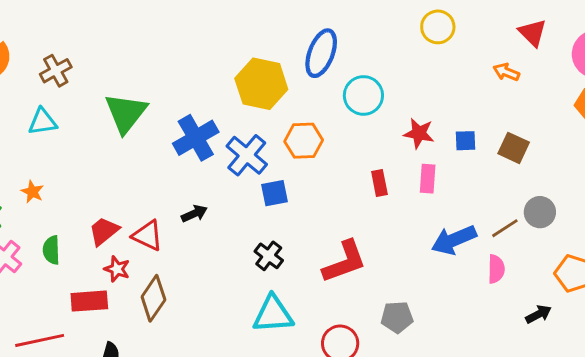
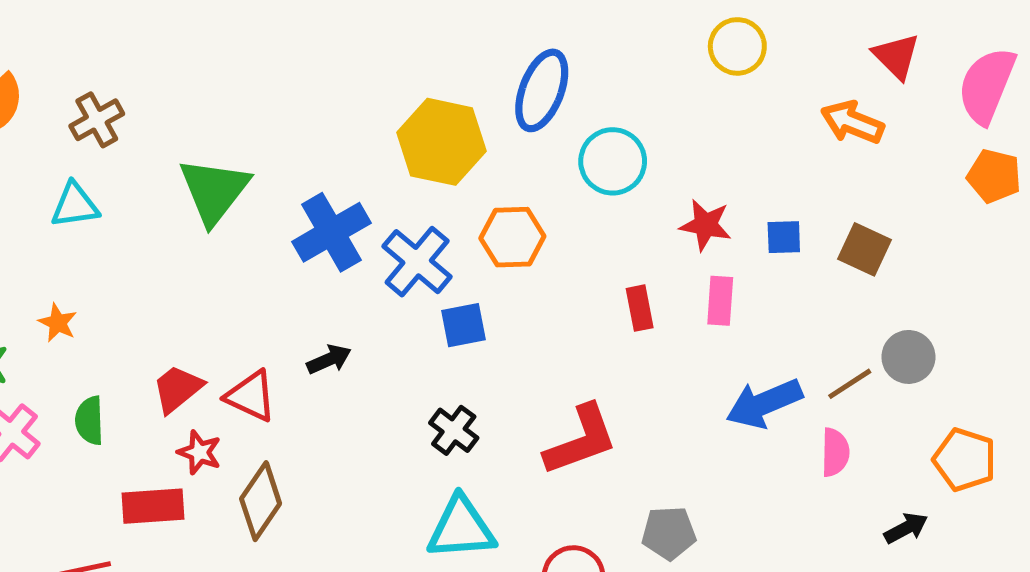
orange arrow: (506, 72) -> (852, 122), size x1.4

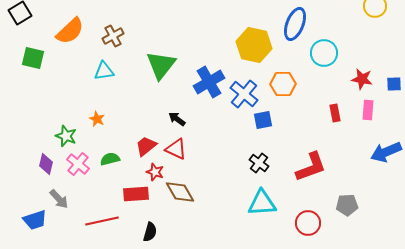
black arrow: (329, 359) -> (177, 119), moved, turned -120
green semicircle: (89, 421) -> (110, 159), turned 78
brown diamond: (261, 501) -> (180, 192), turned -64

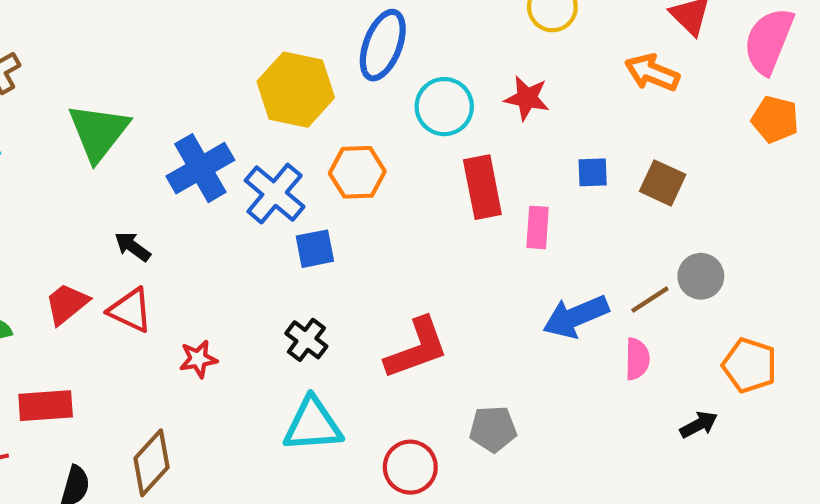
red star: (362, 79) -> (527, 98), moved
red rectangle: (335, 113) -> (482, 187), moved, size x1.6
red star: (155, 172) -> (198, 359), moved, turned -30
brown diamond: (180, 192) -> (152, 463), moved, turned 72

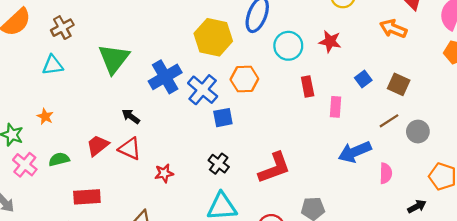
blue square: (593, 172) -> (363, 79), turned -35
red rectangle: (482, 187) -> (308, 87), size x0.7
brown line: (650, 300) -> (389, 121), moved

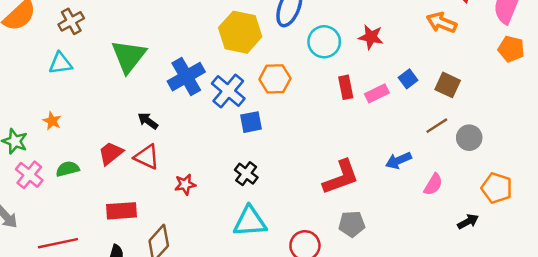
pink rectangle: (335, 107) -> (377, 93), moved, turned 60
blue arrow: (355, 152) -> (398, 160), size x0.7
red L-shape: (274, 168) -> (341, 177), moved
pink semicircle: (386, 173) -> (433, 184), turned 30
red rectangle: (87, 197) -> (122, 211), moved

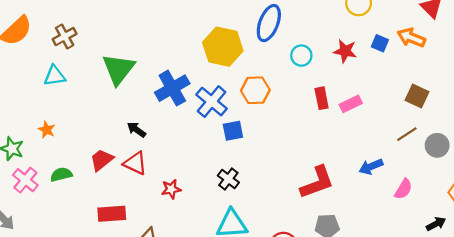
cyan circle: (324, 42) -> (301, 56), size x0.7
blue square: (408, 79) -> (380, 43), moved, turned -30

